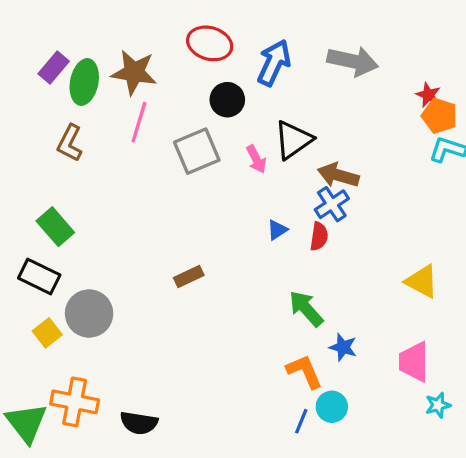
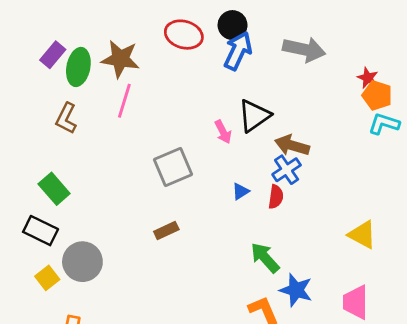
black circle: (227, 100) -> (233, 25), moved
gray square: (197, 151) -> (173, 167), moved
blue star: (343, 347) -> (296, 290), size x1.4

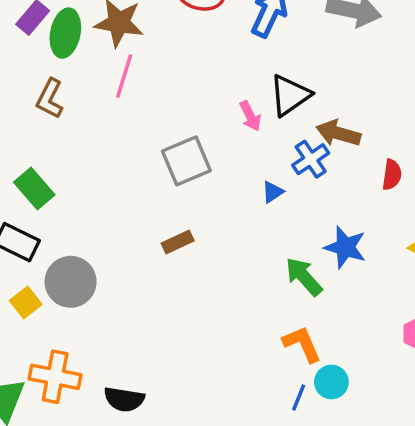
blue cross: (287, 170) -> (311, 159), moved
red semicircle: (276, 197) -> (392, 175), moved
blue star: (296, 290) -> (345, 247), moved

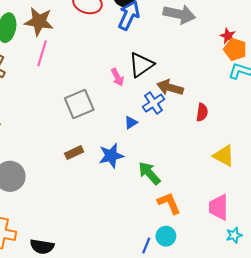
blue star: (345, 247) -> (111, 156), moved, turned -30
orange L-shape: (302, 344) -> (169, 203), moved

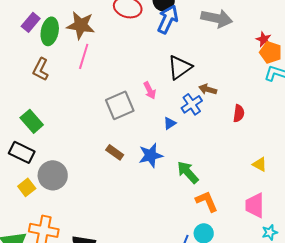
pink arrow: (117, 77) -> (150, 90), moved
brown arrow: (170, 88) -> (208, 89), size x0.7
brown rectangle: (74, 153) -> (115, 152), turned 60
yellow triangle: (224, 156) -> (260, 164), moved, size x0.7

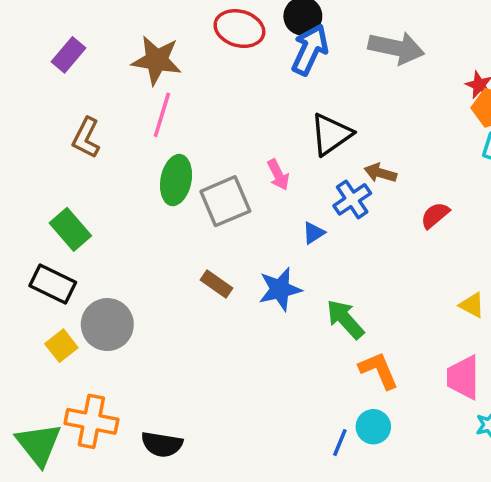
green ellipse: (50, 31) -> (176, 180), moved
red semicircle: (239, 113) -> (435, 215), turned -138

